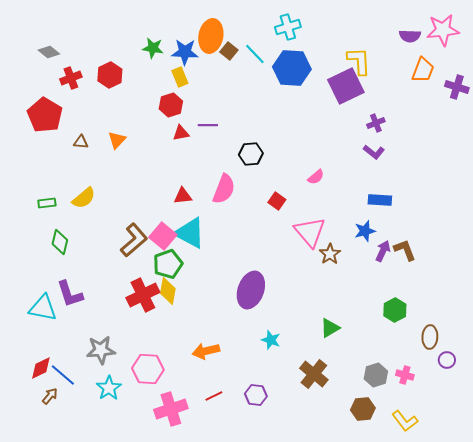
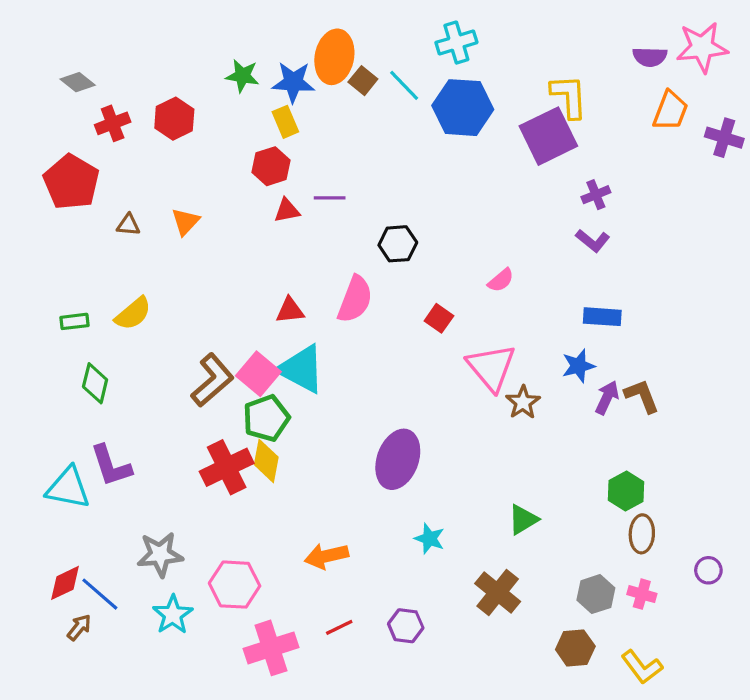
brown ellipse: (430, 337) -> (642, 534), moved

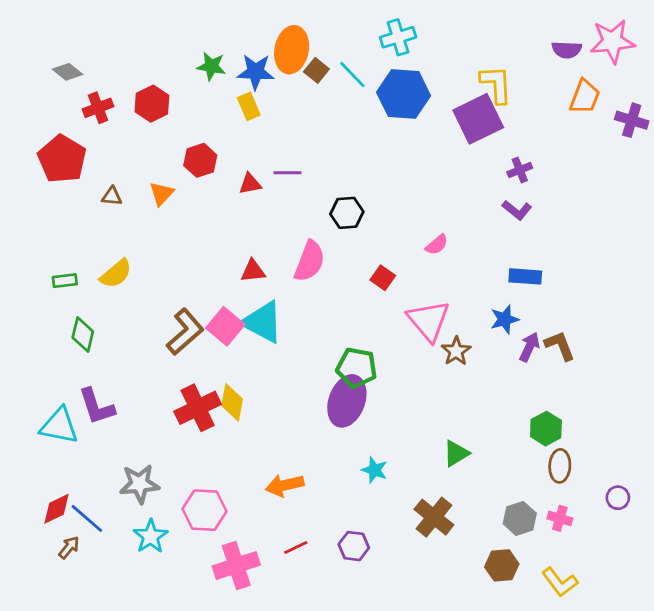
red hexagon: (271, 166) -> (200, 160), moved
green pentagon: (266, 418) -> (357, 368), moved, turned 30

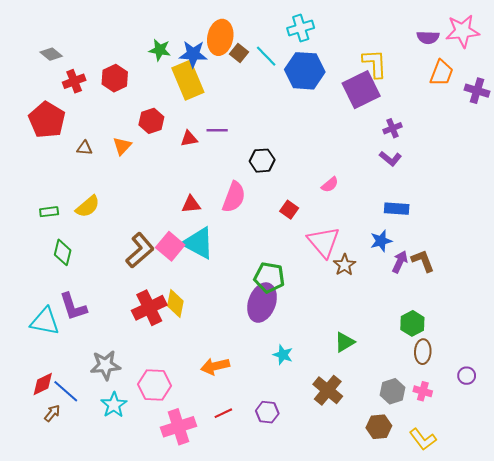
yellow rectangle: (249, 106) -> (188, 80), size x1.8

